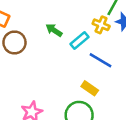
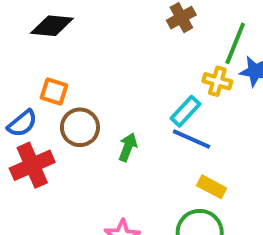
green arrow: (54, 30) -> (128, 147), moved, turned 84
blue line: (100, 60) -> (192, 139), moved

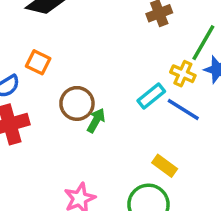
brown circle: (80, 127) -> (77, 103), moved
blue line: (192, 139) -> (183, 109), moved

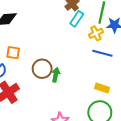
yellow cross: (183, 74) -> (96, 33), turned -32
cyan rectangle: (151, 96) -> (77, 19), moved

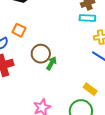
cyan rectangle: (77, 19) -> (87, 18), turned 42

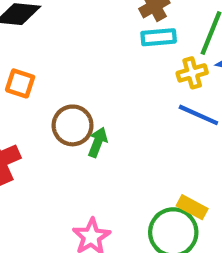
yellow rectangle: (90, 89) -> (192, 207), moved

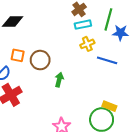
yellow cross: (192, 73) -> (87, 44), moved
brown circle: (73, 125) -> (40, 60), moved

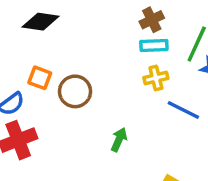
green arrow: (59, 80) -> (119, 140), moved

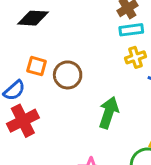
green arrow: (119, 140) -> (109, 113), size x1.5

